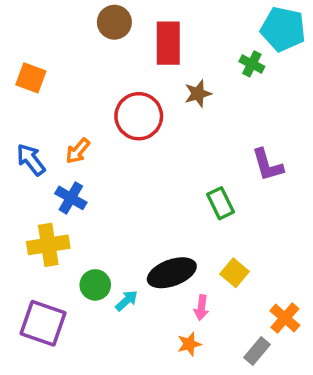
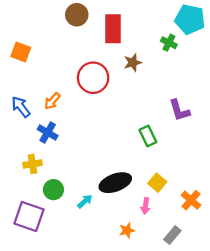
yellow cross: (48, 245) -> (32, 164), size x0.7
green circle: (95, 285) -> (53, 190), moved
pink arrow: (201, 308) -> (146, 206), moved
orange cross: (285, 318) -> (191, 200), moved

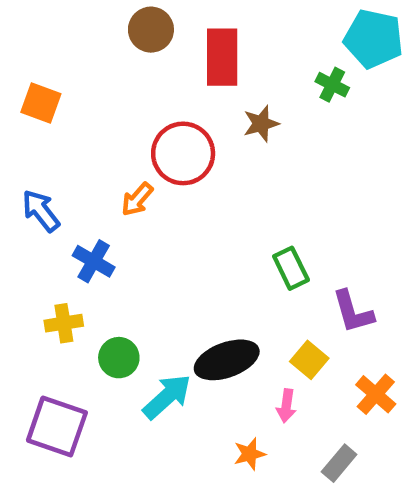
orange arrow: (52, 101) -> (137, 199), moved
purple L-shape: (179, 110) -> (353, 312), moved
green circle: (53, 190) -> (119, 358), moved
cyan arrow: (85, 201) -> (167, 397), size x1.6

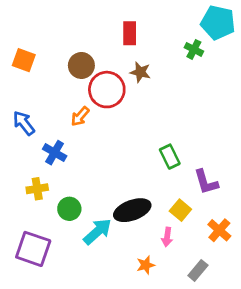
brown circle: (151, 30) -> (81, 65), moved
red rectangle: (222, 57) -> (130, 33), size x0.7
brown star: (261, 124) -> (140, 72), moved, turned 30

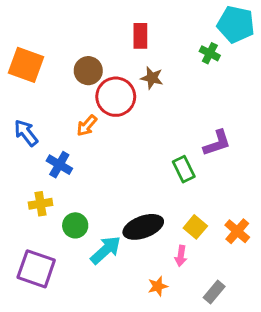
orange square: (24, 60) -> (26, 65), size x1.4
purple L-shape: (206, 182) -> (217, 143), moved, turned -92
orange cross: (219, 230) -> (237, 231), moved

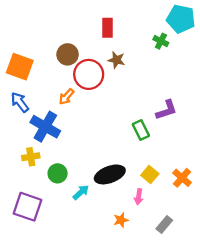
orange square: (26, 65) -> (20, 67), moved
blue cross: (59, 165) -> (45, 127), size x1.5
cyan arrow: (106, 250) -> (81, 192), size x0.7

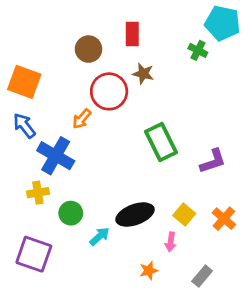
brown circle: (68, 54) -> (89, 49), moved
purple L-shape: (166, 110) -> (213, 161), moved
green rectangle: (141, 130) -> (161, 142), moved, size x1.5

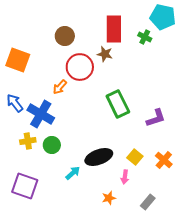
red rectangle: (132, 34) -> (114, 29), moved, size x1.5
blue arrow: (24, 126) -> (15, 103), moved
green circle: (71, 213) -> (52, 145), moved

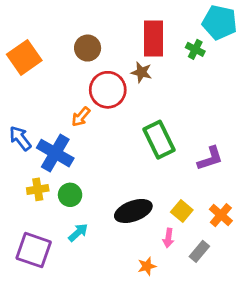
orange square: (18, 60) -> (24, 57), moved, turned 35
cyan arrow: (73, 173) -> (78, 233), moved
gray rectangle: (148, 202) -> (199, 251), moved

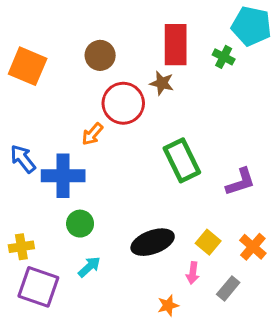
orange square: (24, 57) -> (28, 66), turned -32
blue cross: (55, 153) -> (63, 176), turned -30
yellow cross: (38, 189) -> (21, 247), moved

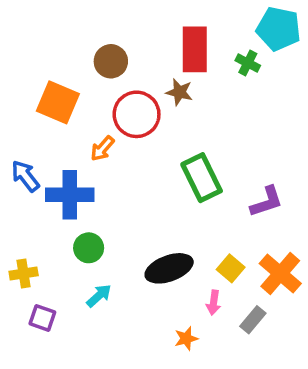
orange square: (28, 66) -> (58, 102), moved
orange cross: (253, 247) -> (280, 273), size x1.4
purple square: (38, 287) -> (42, 318), size x0.6

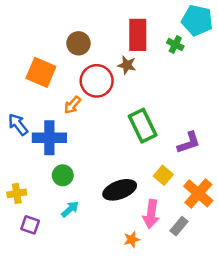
yellow square: (231, 268) -> (163, 175), moved
pink arrow: (214, 303) -> (151, 214), size x1.6

